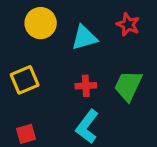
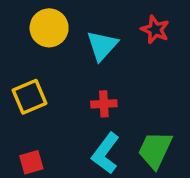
cyan triangle: (84, 38) -> (102, 46), turned -32
green trapezoid: (128, 86) -> (155, 150), moved

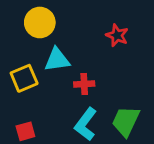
red star: (155, 30) -> (117, 35), moved
cyan triangle: (102, 46) -> (57, 60), moved, turned 40

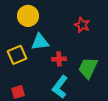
green trapezoid: (126, 121) -> (88, 68), moved

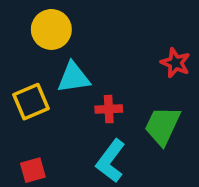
red star: (82, 25) -> (175, 63), moved

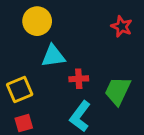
red star: (175, 63) -> (122, 26), moved
yellow square: (31, 102) -> (20, 90), moved

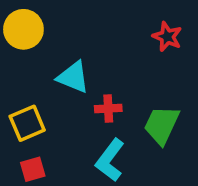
yellow circle: (37, 21) -> (23, 29), moved
cyan triangle: (53, 56) -> (73, 77), turned 30

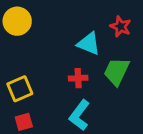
cyan triangle: (73, 77) -> (89, 44), moved
green trapezoid: (162, 125) -> (117, 72), moved

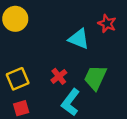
green trapezoid: (117, 72) -> (95, 78), moved
red cross: (78, 78) -> (59, 76), moved, turned -35

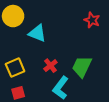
cyan triangle: (79, 39) -> (37, 33), moved

